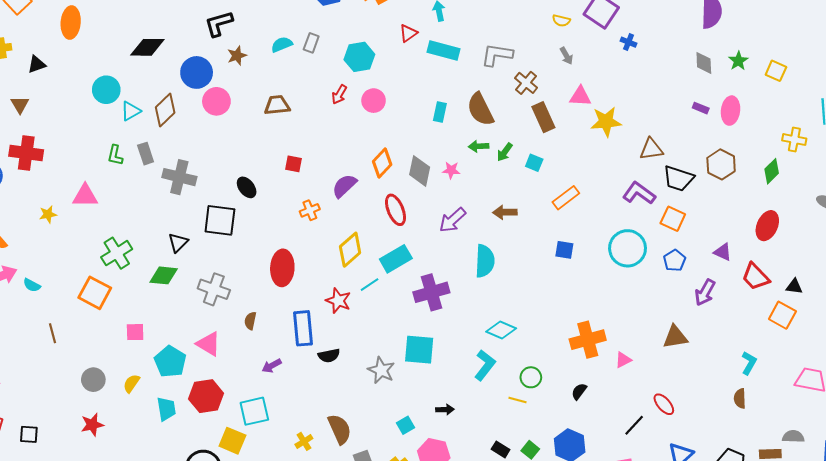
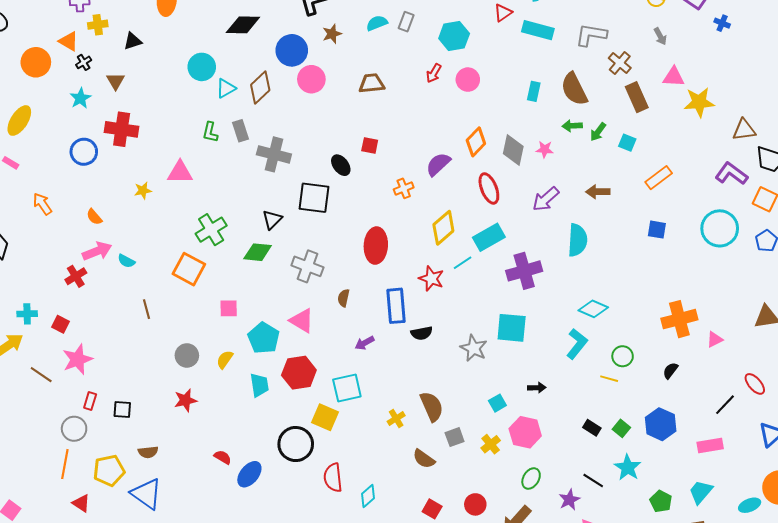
red square: (293, 164) -> (370, 146), moved

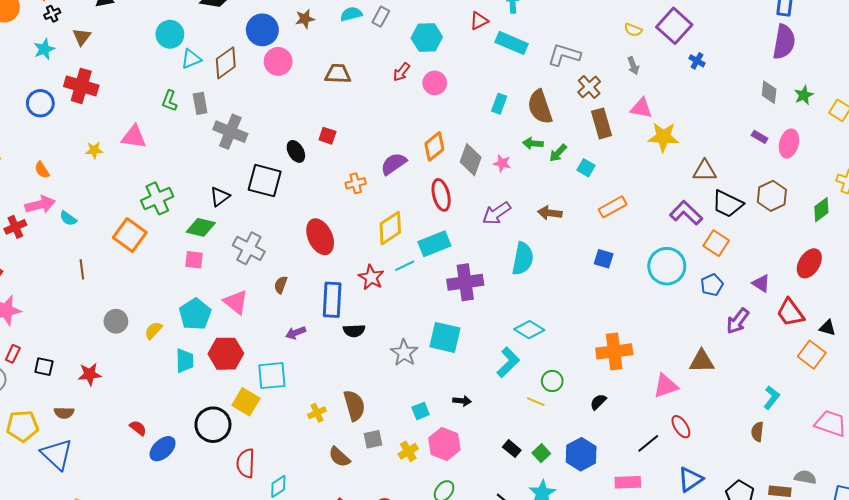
red ellipse: (376, 246) -> (320, 237), turned -36
pink square: (229, 308) -> (194, 260), moved
pink triangle: (715, 340) -> (666, 386), moved, size x1.5
red star: (185, 400) -> (90, 374), moved

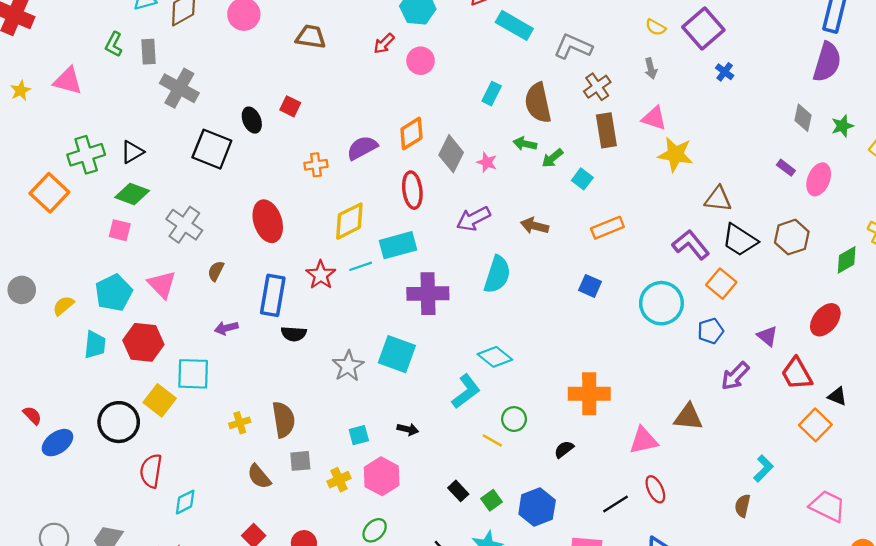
yellow star: (94, 150) -> (21, 90), turned -30
black triangle: (220, 197) -> (132, 152), moved

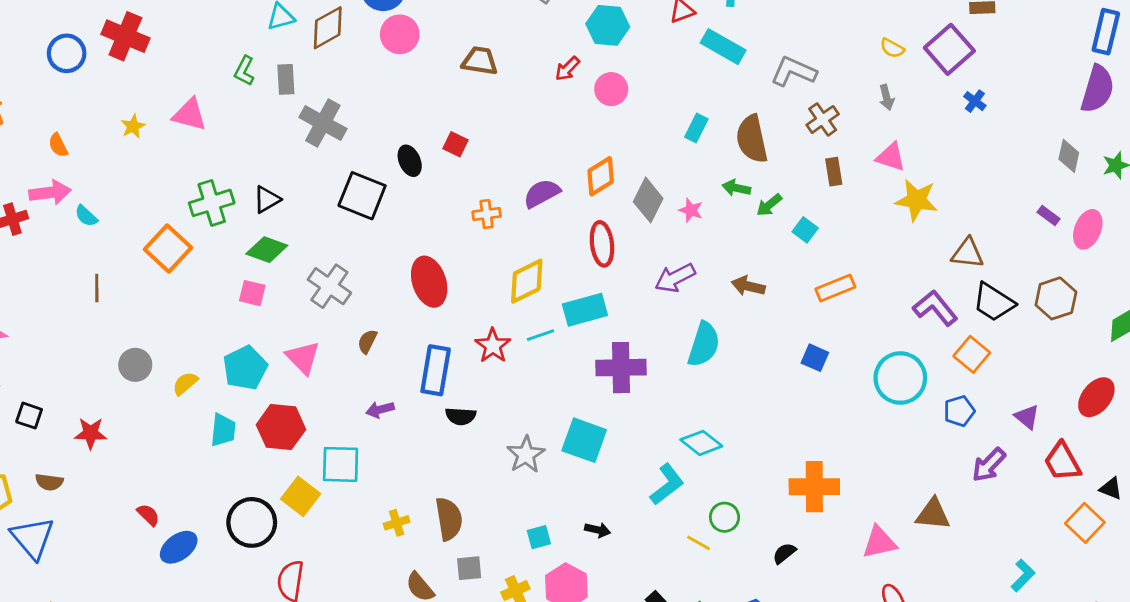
brown rectangle: (606, 130) -> (834, 172), size x0.7

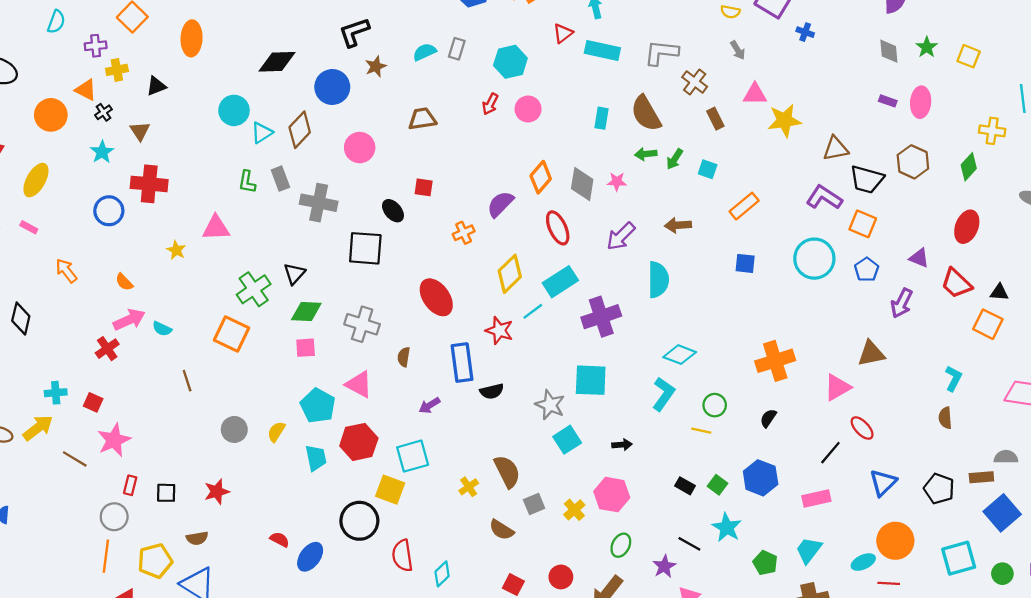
pink circle: (400, 34) -> (360, 148), moved
cyan square: (539, 537) -> (567, 440), moved, size x1.4

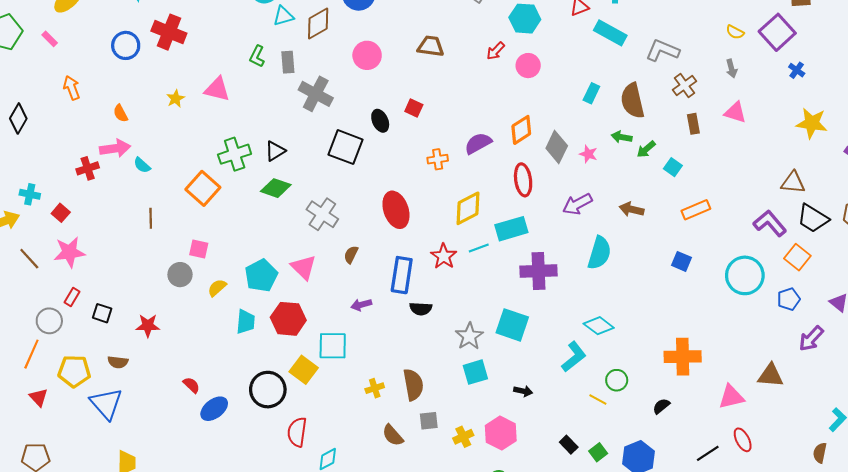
yellow star: (784, 121) -> (812, 123), moved
pink square: (306, 348) -> (199, 249), moved

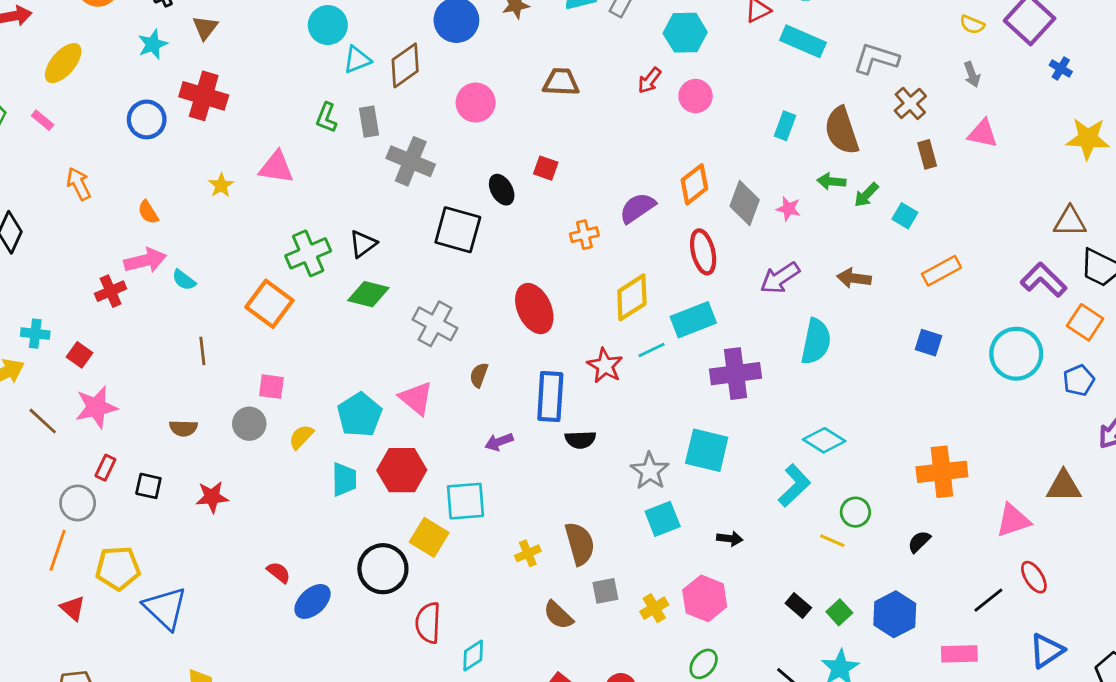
brown semicircle: (118, 362) -> (183, 428), moved

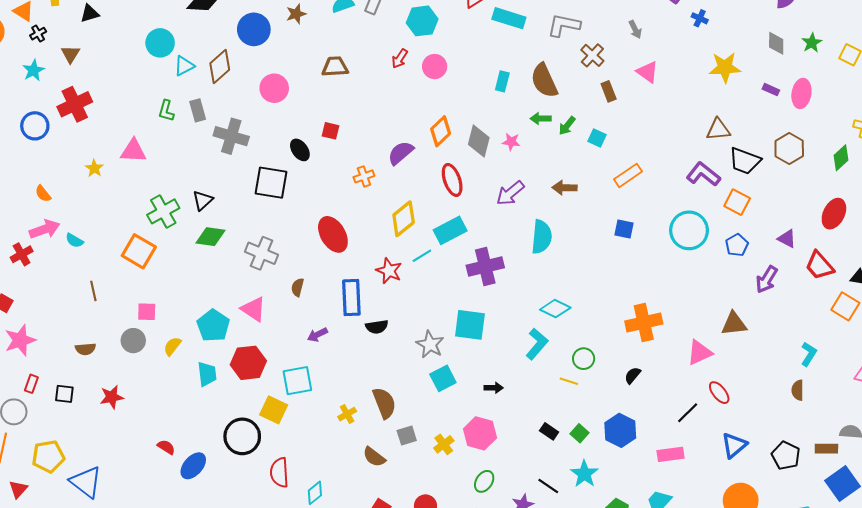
red cross: (204, 96) -> (75, 104), turned -36
pink triangle: (983, 134) -> (648, 72), turned 30
red triangle: (73, 608) -> (18, 489), turned 36

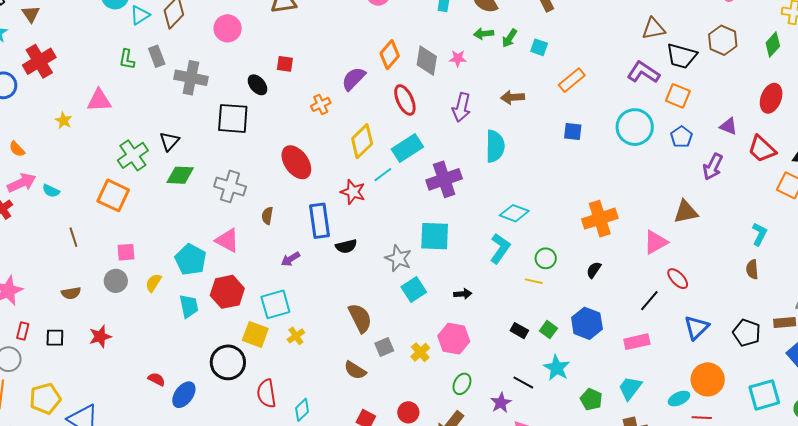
purple arrow: (510, 193) -> (461, 107), turned -32
yellow cross: (347, 414) -> (296, 336), moved

